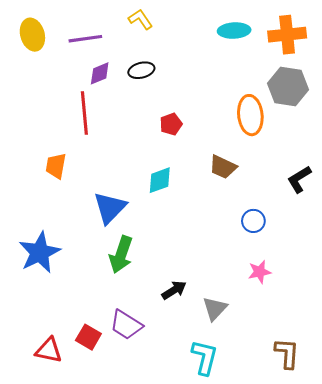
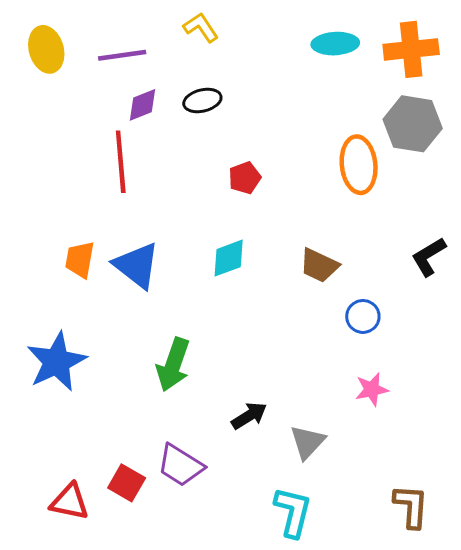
orange trapezoid: (56, 166) -> (80, 260), moved
brown trapezoid: (223, 167) -> (319, 265), moved
blue triangle: (110, 208) -> (137, 265), moved, turned -36

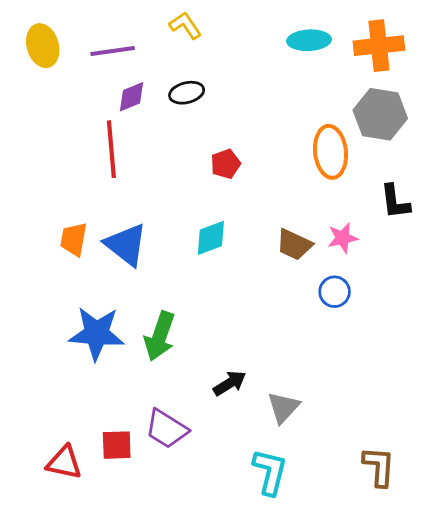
black L-shape: (429, 257) -> (395, 202), moved, turned -66
blue star: (56, 362) -> (97, 333), moved, turned 30
pink star: (372, 389) -> (343, 238), moved
red square: (127, 483) -> (117, 445), turned -32

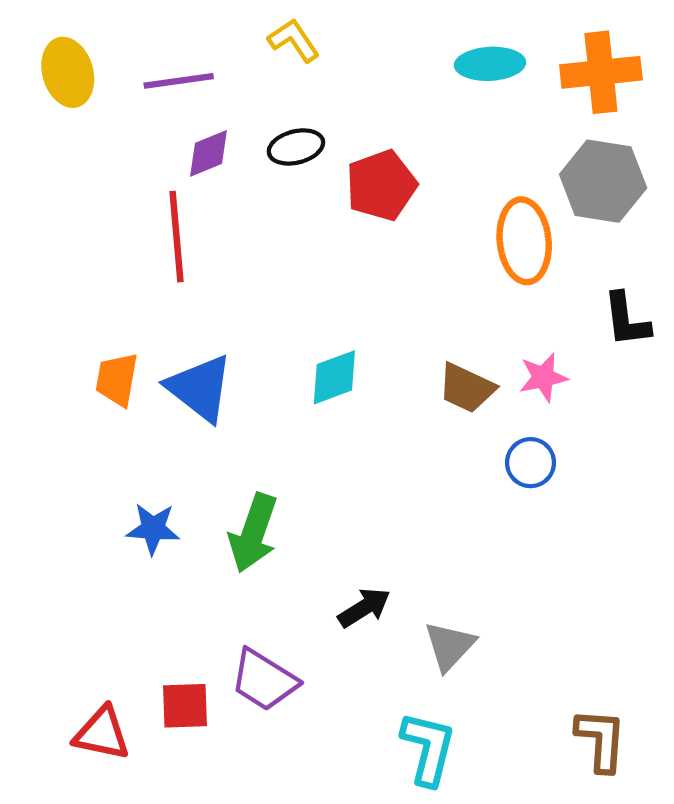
red pentagon: (226, 164) -> (381, 185), moved, size x1.5
blue star: (97, 333) -> (153, 529), size x0.6

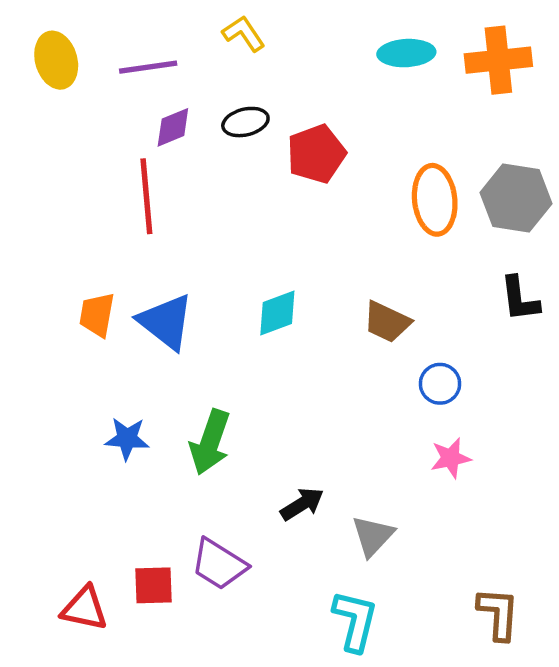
gray hexagon: (603, 181) -> (516, 198), moved
black L-shape: (627, 320) -> (520, 299), moved
pink star: (543, 377) -> (451, 458), moved

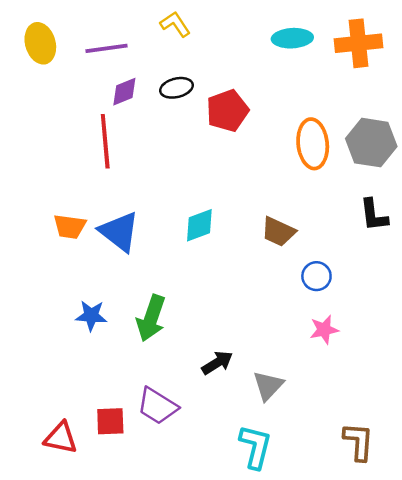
orange trapezoid: (97, 315) -> (70, 227), turned -92

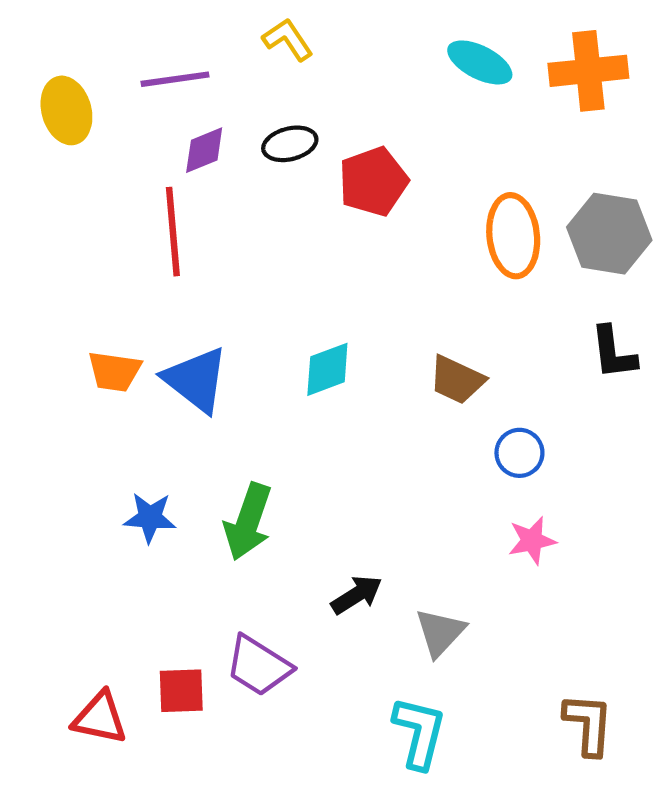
cyan ellipse: (292, 38) -> (480, 62), turned 30
yellow ellipse: (40, 43) -> (66, 110), moved

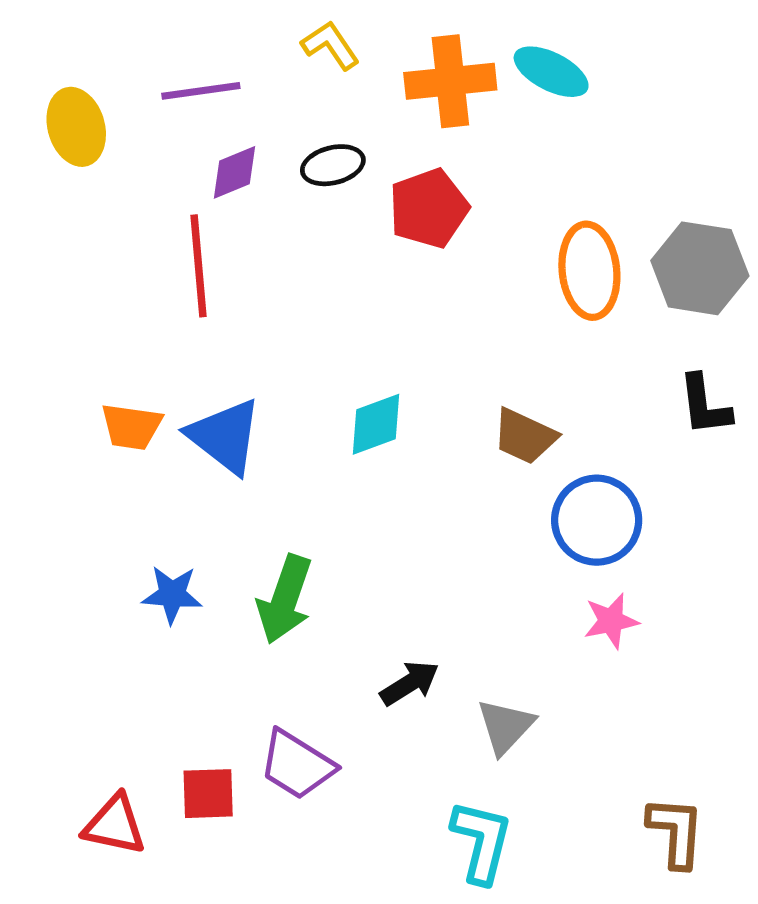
orange cross: (588, 71) -> (450, 81), moved
blue circle: (519, 453) -> (597, 520), size x1.6

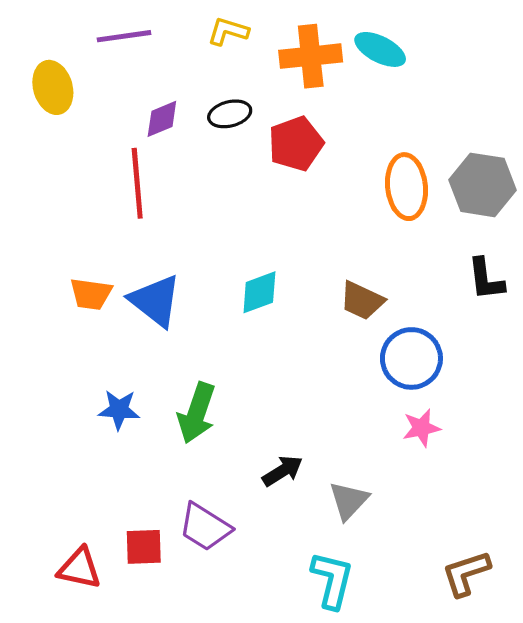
yellow L-shape: (330, 45) -> (228, 31), turned -39
purple line: (201, 91) -> (124, 36), moved
brown L-shape: (676, 832) -> (466, 573), turned -112

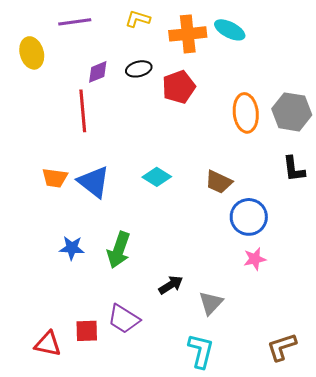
cyan diamond: (259, 292) -> (157, 177), turned 52

